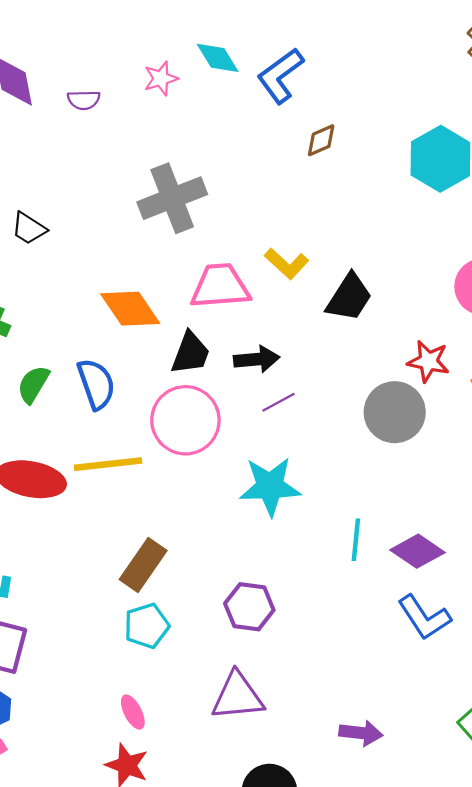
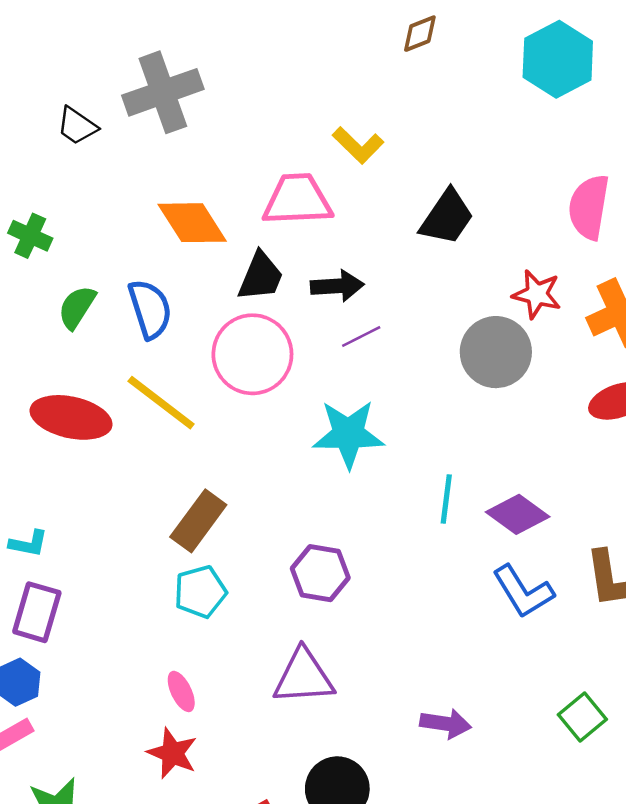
gray cross: (172, 198) -> (163, 92), moved
yellow L-shape: (287, 264) -> (358, 145), moved
yellow line: (108, 464) -> (161, 403), turned 42

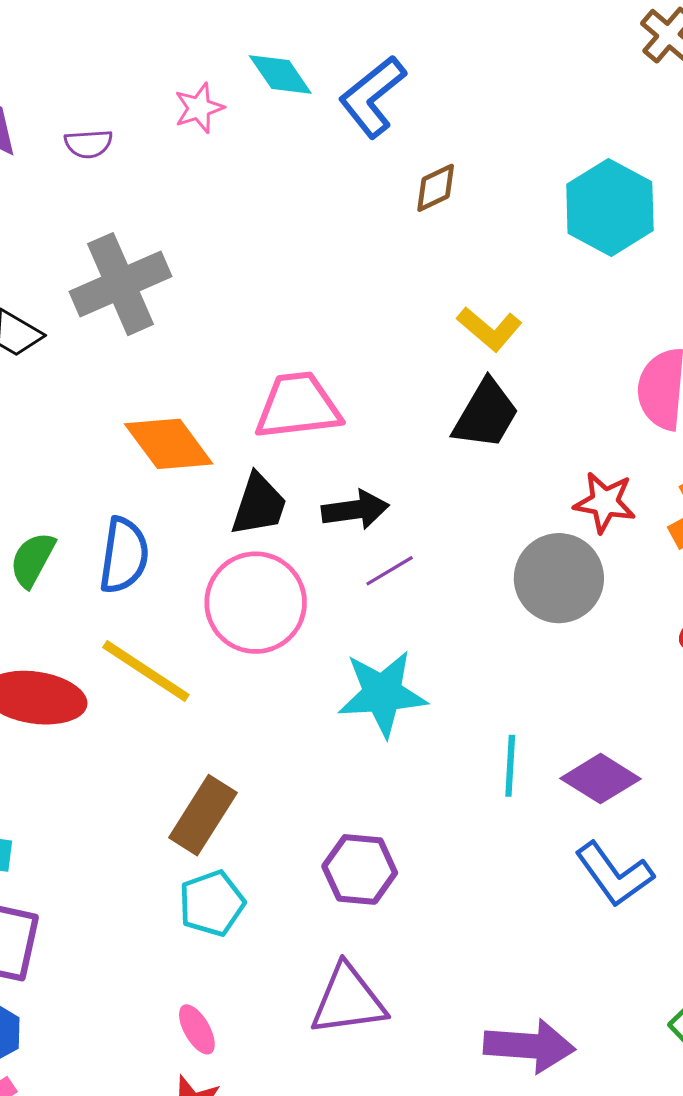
yellow L-shape: (358, 145) -> (489, 329), moved
blue semicircle: (150, 309) -> (124, 555), turned 30
purple arrow: (446, 724) -> (529, 1046), size x1.4

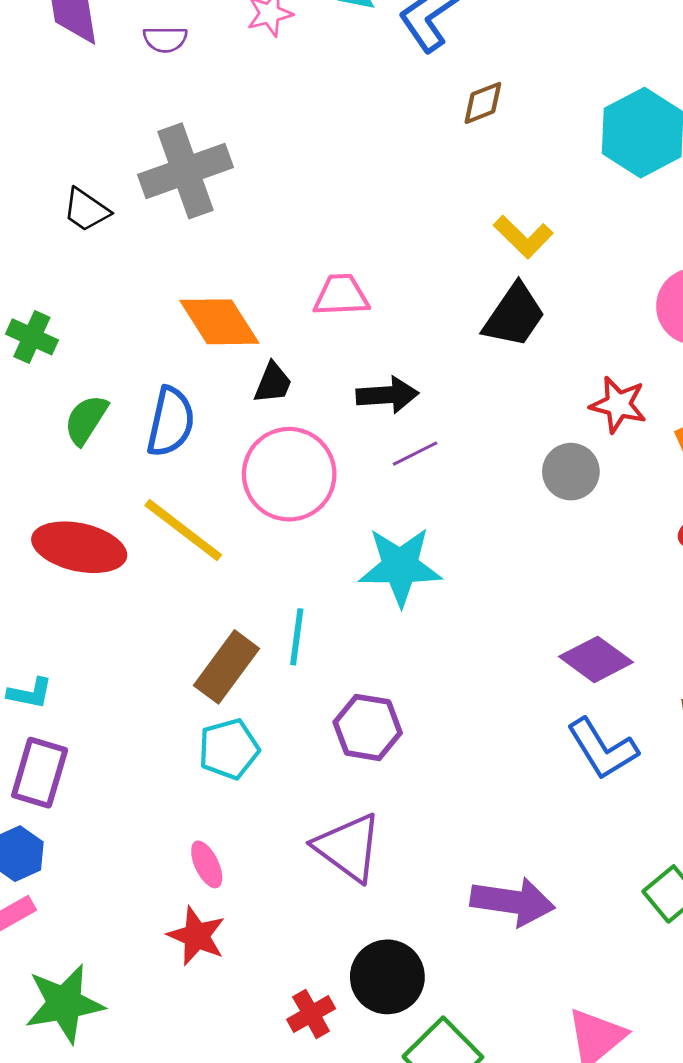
pink trapezoid: (298, 406) -> (341, 295), size x0.7
black trapezoid: (259, 505) -> (273, 383), moved, size x0.7
gray circle: (559, 578) -> (571, 472), size x0.7
cyan line: (510, 766) -> (297, 637), moved
purple triangle: (348, 1000) -> (348, 847), turned 40

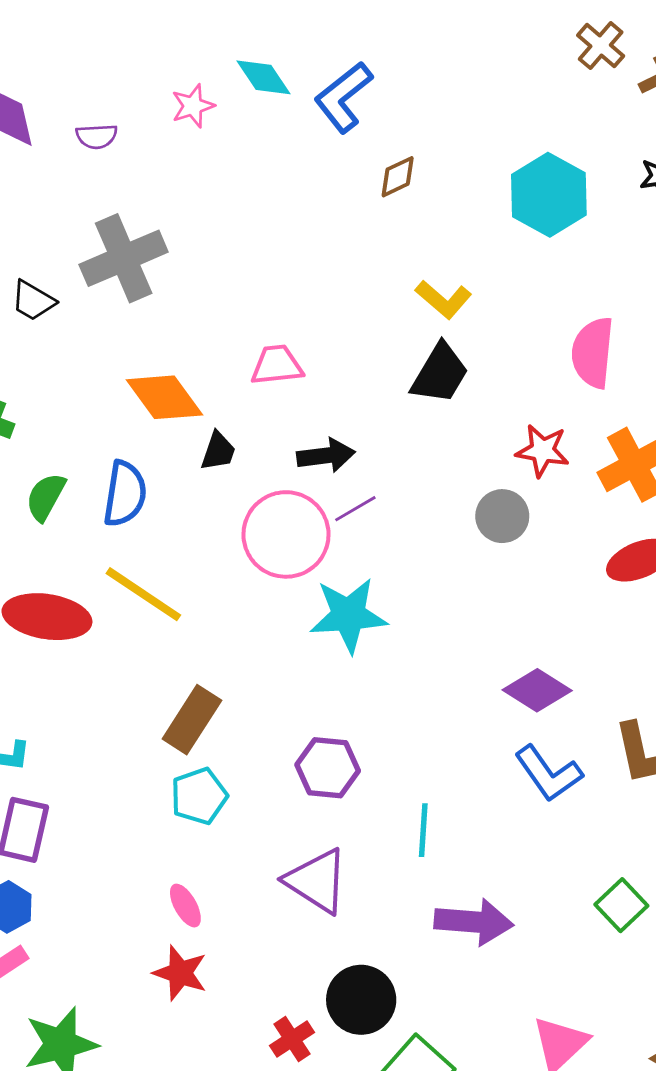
pink circle: (289, 474) -> (286, 534), moved
cyan line: (297, 637) -> (423, 830), moved

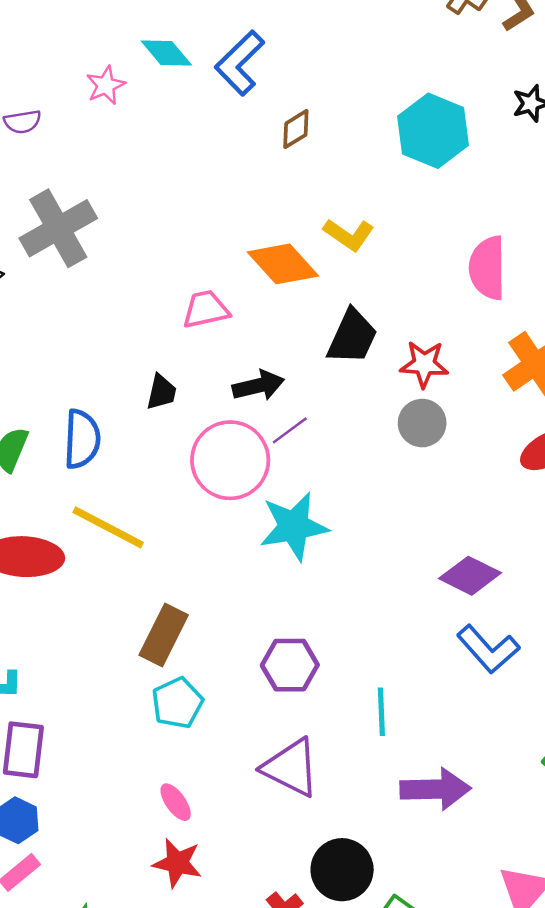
black trapezoid: (440, 374) -> (352, 337), moved
orange diamond: (164, 397) -> (283, 264), moved
red star: (542, 451) -> (424, 364), moved

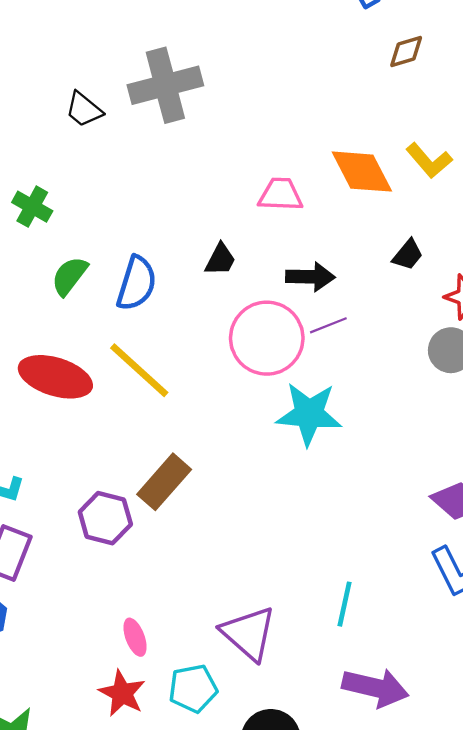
black trapezoid: (352, 337) -> (408, 255), size x0.6
purple hexagon: (290, 665) -> (105, 518), moved
cyan pentagon: (177, 703) -> (193, 688), moved

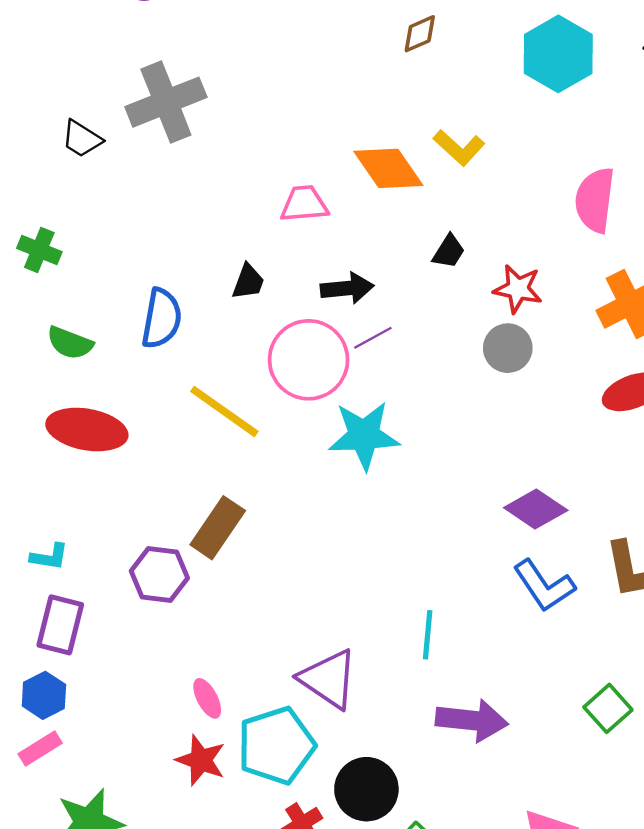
green semicircle: (69, 276) -> (70, 343), moved, turned -99
yellow line: (139, 370) -> (224, 411), moved
cyan pentagon: (193, 688) -> (276, 746), size x1.5

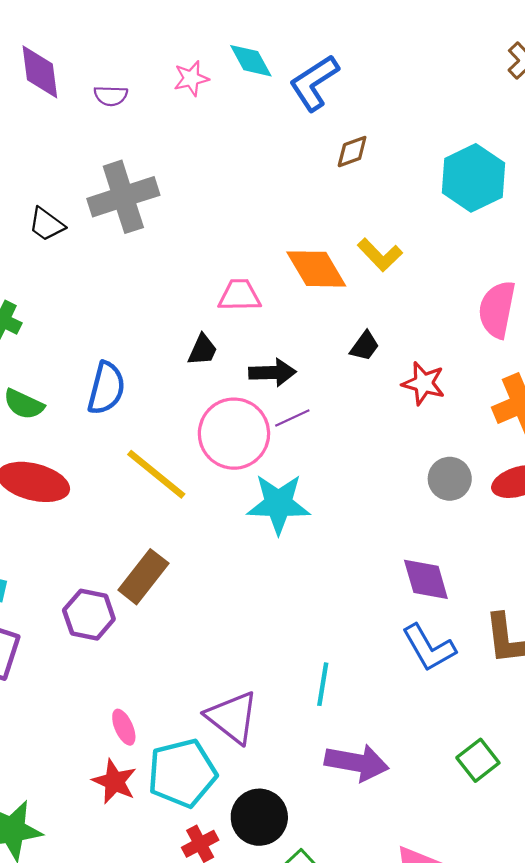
black trapezoid: (248, 282) -> (203, 350), moved
gray circle: (508, 348) -> (450, 479), moved
purple diamond: (536, 509) -> (426, 579), turned 36

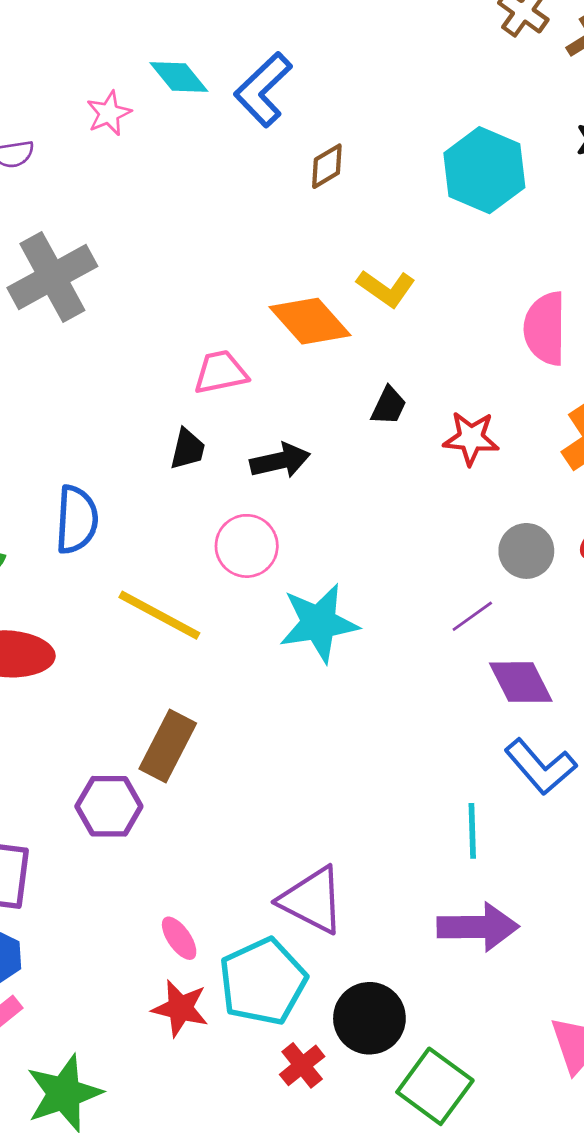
purple line: (292, 418) -> (472, 616), moved
pink circle: (234, 434) -> (247, 546), size x0.7
cyan line: (323, 684) -> (472, 831), moved

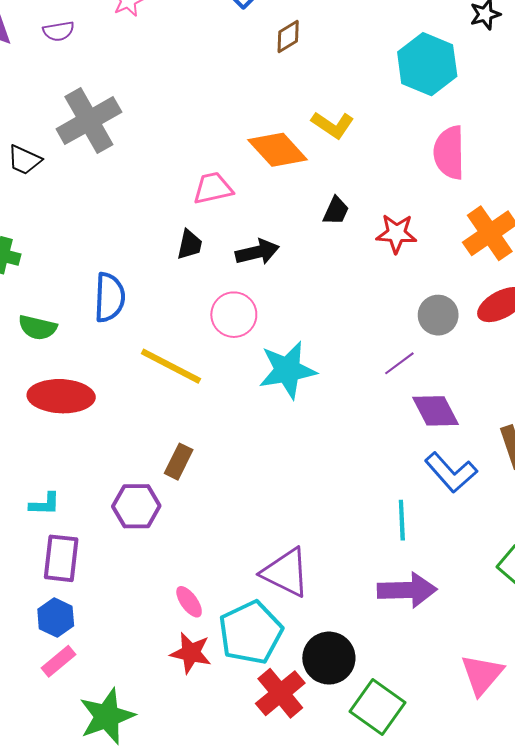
cyan hexagon: (484, 170) -> (427, 64), moved
brown rectangle: (168, 746) -> (179, 462), size x0.7
red cross: (302, 1065) -> (280, 693), size x1.5

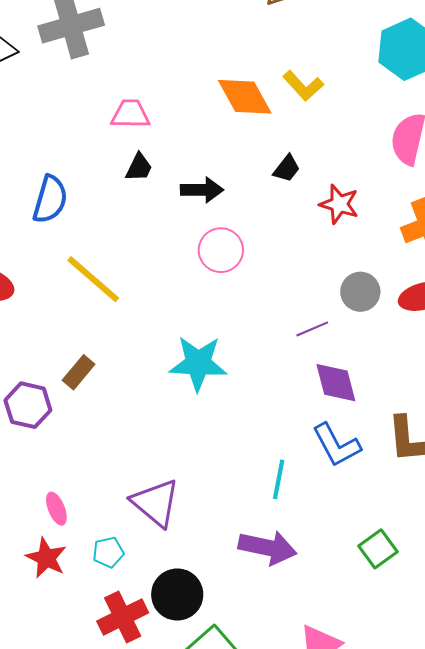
pink trapezoid: (213, 188) -> (130, 114), moved
pink circle: (234, 315) -> (221, 250), moved
cyan star: (287, 370) -> (198, 363), moved
cyan pentagon: (251, 633) -> (108, 552), size x0.5

